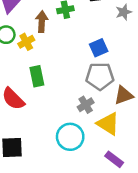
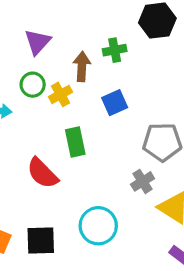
blue square: (99, 48) -> (115, 103), moved
cyan circle: (70, 137) -> (98, 226), moved

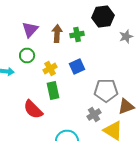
brown arrow: (82, 67) -> (57, 34), moved
yellow cross: (60, 94) -> (50, 68), moved

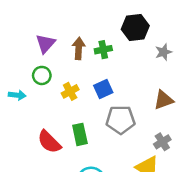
green rectangle: (53, 90) -> (80, 134), moved
gray pentagon: (106, 90) -> (120, 120), moved
brown triangle: (126, 106) -> (164, 100), moved
gray cross: (94, 114) -> (162, 142), moved

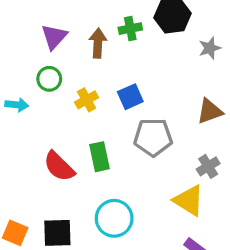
green cross: (103, 50) -> (130, 29), moved

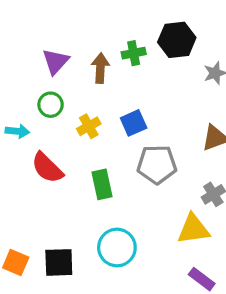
red semicircle: (59, 166) -> (47, 168), moved
yellow triangle: (189, 200) -> (193, 229), turned -40

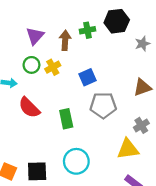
yellow cross: (89, 126) -> (53, 67), moved

